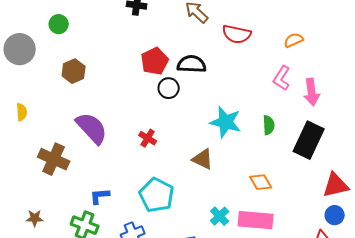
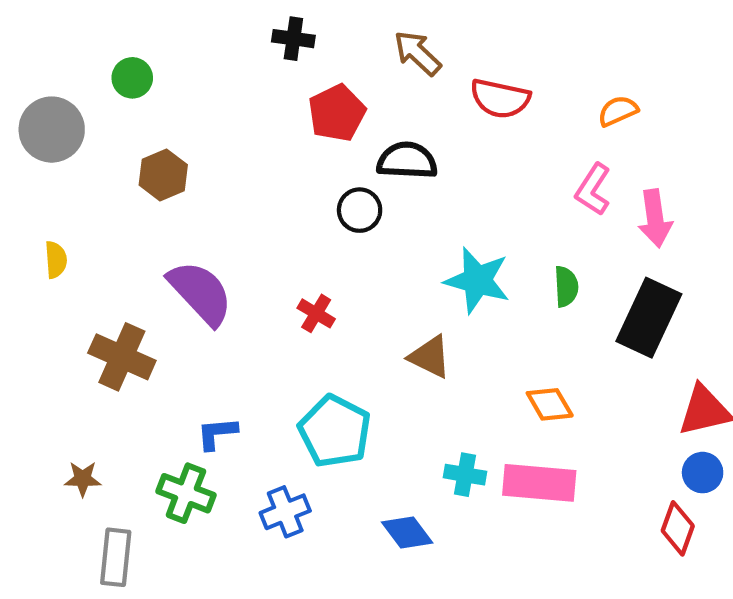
red pentagon: (155, 61) -> (337, 113), moved
cyan cross: (220, 216) -> (465, 475), turned -36

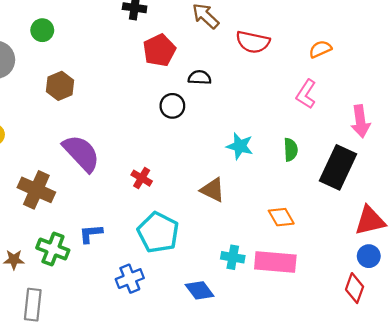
black semicircle: (407, 161) -> (200, 77), size x0.7
pink arrow: (655, 218) -> (360, 121), moved
cyan star: (477, 280) -> (240, 146), size x0.7
red cross: (316, 313) -> (142, 178), moved
green cross: (186, 493) -> (53, 249), moved

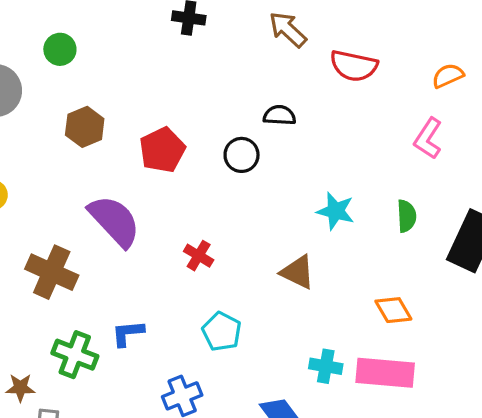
red pentagon: (159, 50) -> (162, 150), moved
cyan pentagon: (158, 232) -> (222, 332), size x0.7
brown star: (14, 260) -> (20, 388), moved

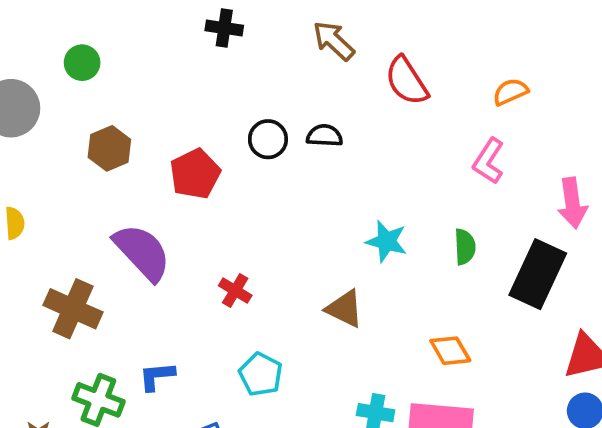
red semicircle: (354, 66) -> (407, 81), turned 45
black circle: (242, 155) -> (268, 139), moved

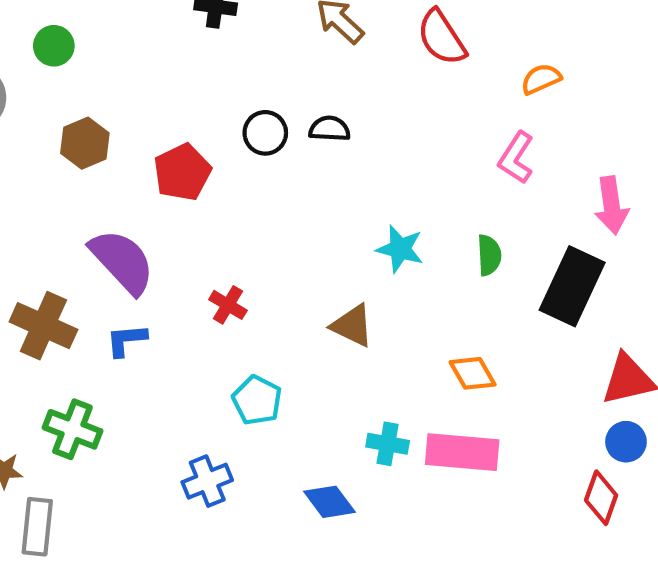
red semicircle: (407, 81) -> (441, 37), moved
blue L-shape: (157, 376) -> (126, 340), moved

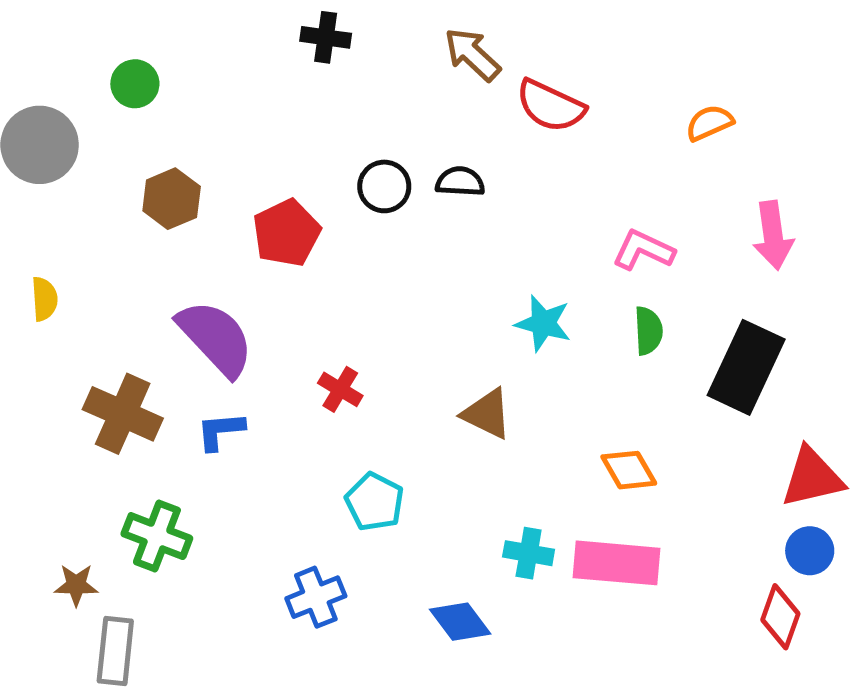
red semicircle: (441, 37) -> (551, 106), moved, turned -32
pink L-shape: (516, 158) -> (643, 250), moved, turned 82
pink arrow: (611, 205) -> (773, 235), moved

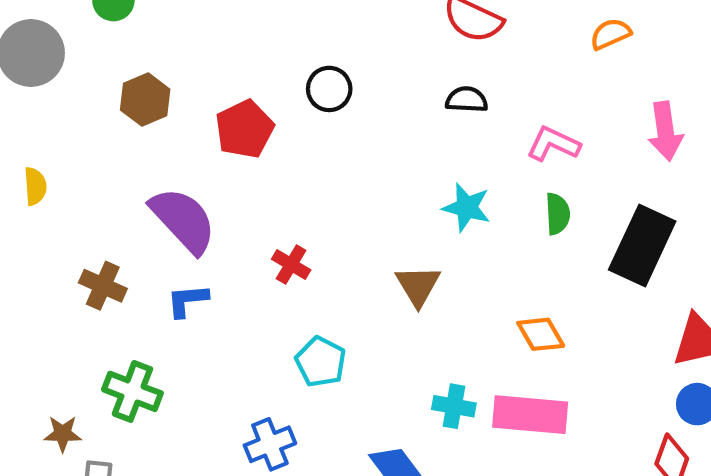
black semicircle: (460, 182) -> (467, 100), moved
brown cross: (123, 414) -> (103, 286), size x0.7
brown triangle: (487, 414) -> (418, 286), turned 33

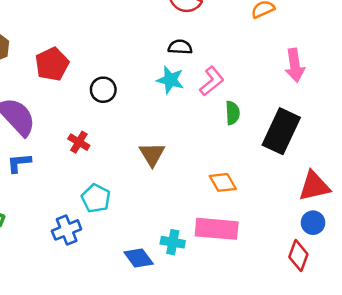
black circle: (329, 89) -> (103, 90), moved
pink L-shape: (553, 144) -> (212, 81), moved, turned 116
cyan star: (467, 207) -> (170, 80), moved
cyan cross: (454, 406) -> (173, 242), moved
blue cross: (270, 444) -> (67, 230), moved

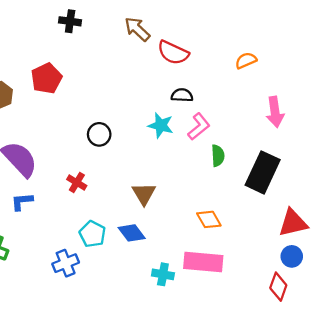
black semicircle: (180, 47) -> (182, 95), moved
red pentagon: (52, 64) -> (47, 78), moved
blue diamond: (139, 258) -> (132, 233), moved

